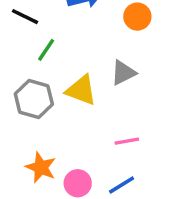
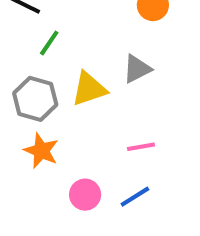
yellow triangle: (81, 90) -> (89, 89), turned -40
orange star: (41, 167) -> (41, 151), moved

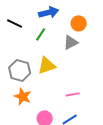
green line: (49, 43) -> (41, 34), moved
gray triangle: (137, 69) -> (71, 42), moved

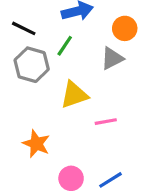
gray hexagon: (20, 70) -> (32, 65), moved
pink line: (73, 94) -> (106, 122), moved

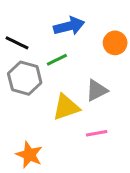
green line: (65, 46) -> (57, 60), turned 30
gray triangle: (112, 58) -> (97, 90), moved

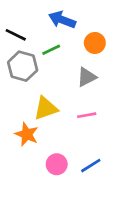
blue arrow: (69, 26) -> (62, 20), turned -145
orange circle: (115, 43) -> (95, 43), moved
yellow triangle: (66, 107) -> (46, 108), moved

